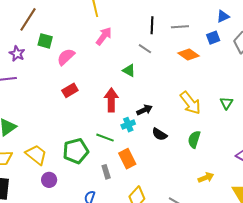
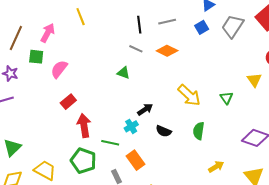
pink arrow: (104, 36) -> (48, 33), moved
orange diamond: (189, 55) -> (167, 51), moved
red arrow: (111, 100) -> (84, 126), moved
green triangle: (226, 103) -> (226, 98), moved
green pentagon: (76, 151) -> (83, 161), turned -30

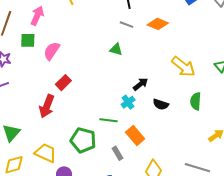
red arrow: (84, 126) -> (47, 106), moved, turned -145

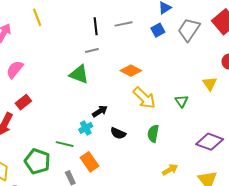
orange diamond: (158, 24) -> (131, 71), moved
gray line: (127, 25) -> (92, 51), turned -40
green triangle: (116, 49) -> (79, 74), size x1.5

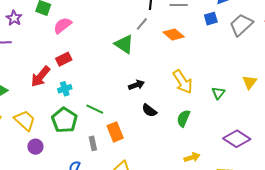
gray line: (92, 51) -> (142, 24), turned -48
orange diamond: (131, 71) -> (174, 34), moved
cyan cross: (86, 128) -> (65, 89), moved

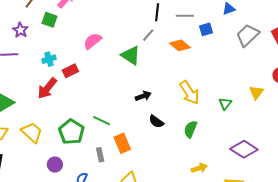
blue square: (211, 19) -> (206, 29), moved
pink semicircle: (62, 25) -> (93, 41), moved
cyan cross: (65, 89) -> (49, 59), moved
purple circle: (35, 147) -> (55, 165), moved

